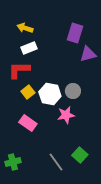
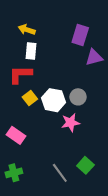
white rectangle: (29, 48) -> (31, 51), turned -63
pink rectangle: (28, 123) -> (16, 135), moved

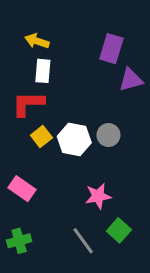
pink star: (71, 123) -> (98, 196), moved

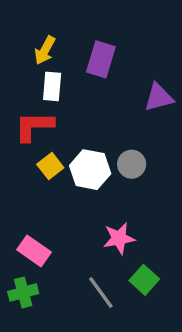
yellow arrow: (37, 41) -> (45, 50), turned -80
purple rectangle: (111, 49) -> (101, 59), moved
pink rectangle: (22, 189) -> (34, 251), moved

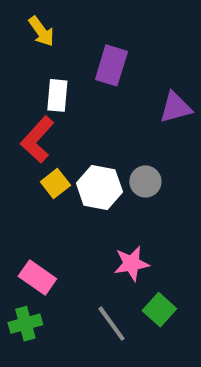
yellow arrow: (45, 50) -> (41, 31), moved, turned -64
red L-shape: (34, 126) -> (37, 139), turned -48

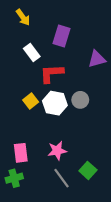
white rectangle: (57, 95) -> (32, 53), turned -42
red L-shape: (37, 139) -> (52, 73), moved, turned 45
pink star: (131, 264) -> (57, 151), moved
pink rectangle: (37, 278) -> (21, 153), turned 48

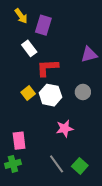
purple rectangle: (62, 36) -> (43, 25), moved
gray circle: (80, 100) -> (83, 92), moved
pink star: (57, 151) -> (65, 128), moved
green square: (88, 170) -> (80, 166), moved

